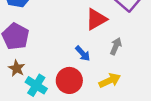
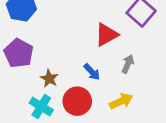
brown star: (17, 68) -> (49, 79), moved

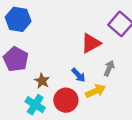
yellow arrow: (121, 101) -> (95, 91), moved

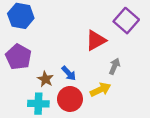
blue arrow: (78, 75) -> (69, 73), moved
cyan cross: (35, 105) -> (38, 104), turned -30

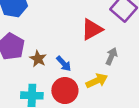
brown star: (45, 79) -> (38, 59), moved

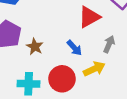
blue arrow: (64, 64) -> (74, 48), moved

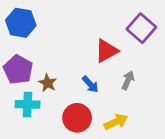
yellow arrow: (94, 69) -> (116, 122), moved
cyan cross: (29, 84) -> (27, 104), moved

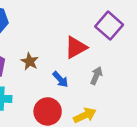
brown star: (48, 83) -> (30, 61), moved

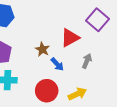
brown star: (30, 61) -> (42, 49), moved

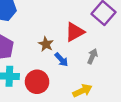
red circle: (47, 91) -> (37, 82), moved

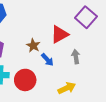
gray arrow: (92, 56) -> (76, 57), turned -32

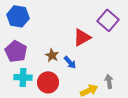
brown star: (33, 46) -> (52, 55), moved
gray arrow: (76, 57) -> (109, 81), moved

